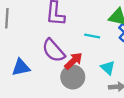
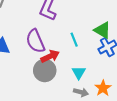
cyan line: (92, 36) -> (74, 40), turned 40

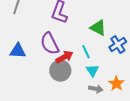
green triangle: (102, 30) -> (98, 28), moved
cyan line: (74, 40) -> (86, 52), moved

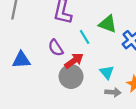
purple semicircle: (50, 44) -> (56, 48), size x0.7
cyan line: (86, 52) -> (85, 37), moved

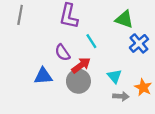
green triangle: (108, 24) -> (124, 19), moved
blue triangle: (21, 60) -> (43, 76), moved

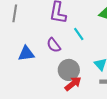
red arrow: (81, 65) -> (73, 84), moved
blue triangle: (43, 76) -> (26, 54), moved

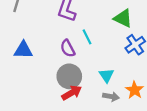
purple semicircle: (54, 45) -> (68, 48), moved

